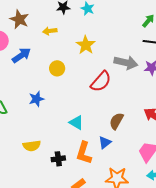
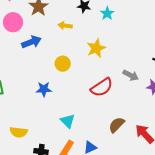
gray arrow: (126, 63) -> (131, 75), size x0.7
blue star: (36, 99) -> (44, 89), moved
brown semicircle: (116, 121) -> (117, 125), moved

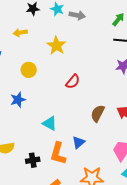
gray arrow: (131, 75) -> (77, 15), moved
red semicircle: (102, 87) -> (73, 82), size x0.7

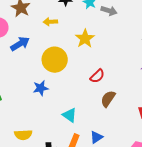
yellow circle: (29, 70) -> (55, 60), size x1.6
brown semicircle: (98, 113) -> (108, 99), moved

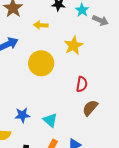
red semicircle: (97, 76) -> (82, 84), turned -42
blue star: (41, 88) -> (22, 115), moved

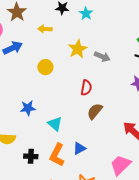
gray arrow: (100, 20) -> (102, 57), moved
yellow circle: (41, 63) -> (45, 67), size x0.6
blue star: (22, 115) -> (28, 108), moved

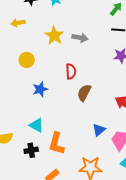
blue star: (28, 108) -> (40, 89), moved
cyan triangle: (55, 124) -> (36, 125), moved
blue triangle: (79, 148) -> (99, 130), moved

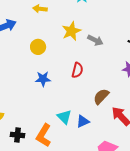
brown semicircle: (84, 93) -> (101, 96), moved
cyan triangle: (36, 125) -> (64, 117), moved
blue triangle: (99, 130) -> (83, 121), moved

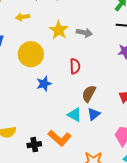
yellow circle: (38, 47) -> (31, 54), size x1.6
brown semicircle: (101, 96) -> (89, 94), moved
orange L-shape: (44, 135) -> (60, 138), turned -65

